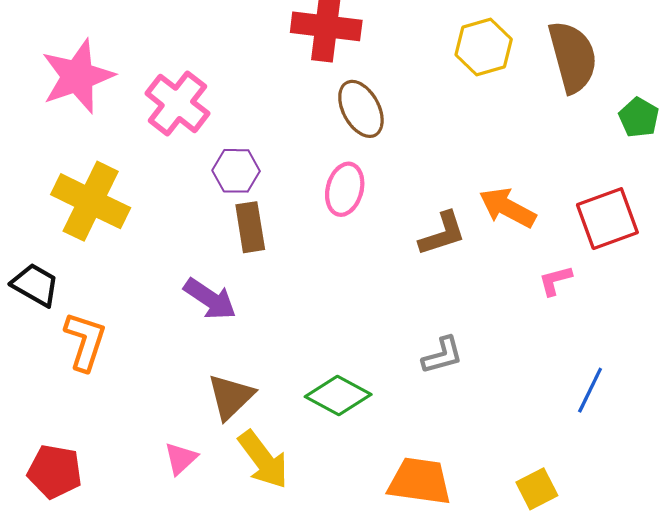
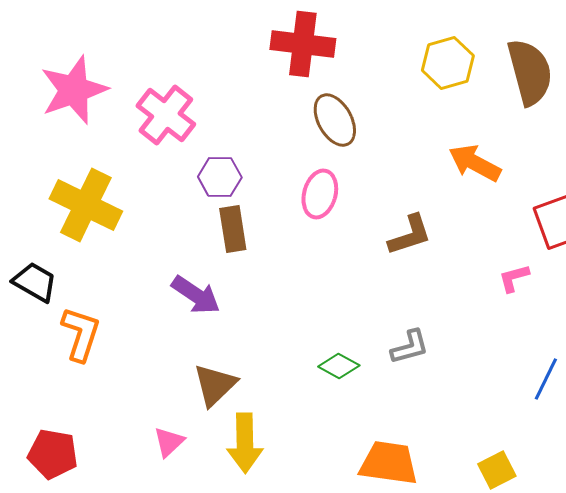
orange arrow: (508, 208) -> (475, 163), moved
green diamond: (338, 396) -> (339, 366), moved, size x0.7
yellow arrow: (263, 460) -> (245, 443), turned 36

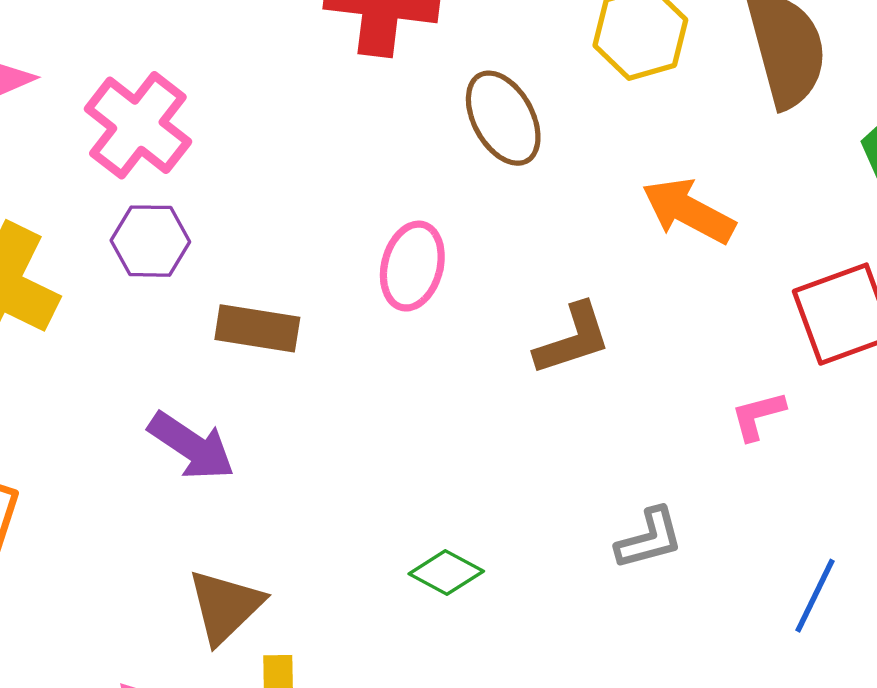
brown ellipse: (335, 120) -> (503, 118), moved
purple hexagon: (220, 177) -> (150, 241), moved
brown rectangle: (233, 229) -> (257, 328), turned -72
gray L-shape: (410, 347) -> (649, 539), moved

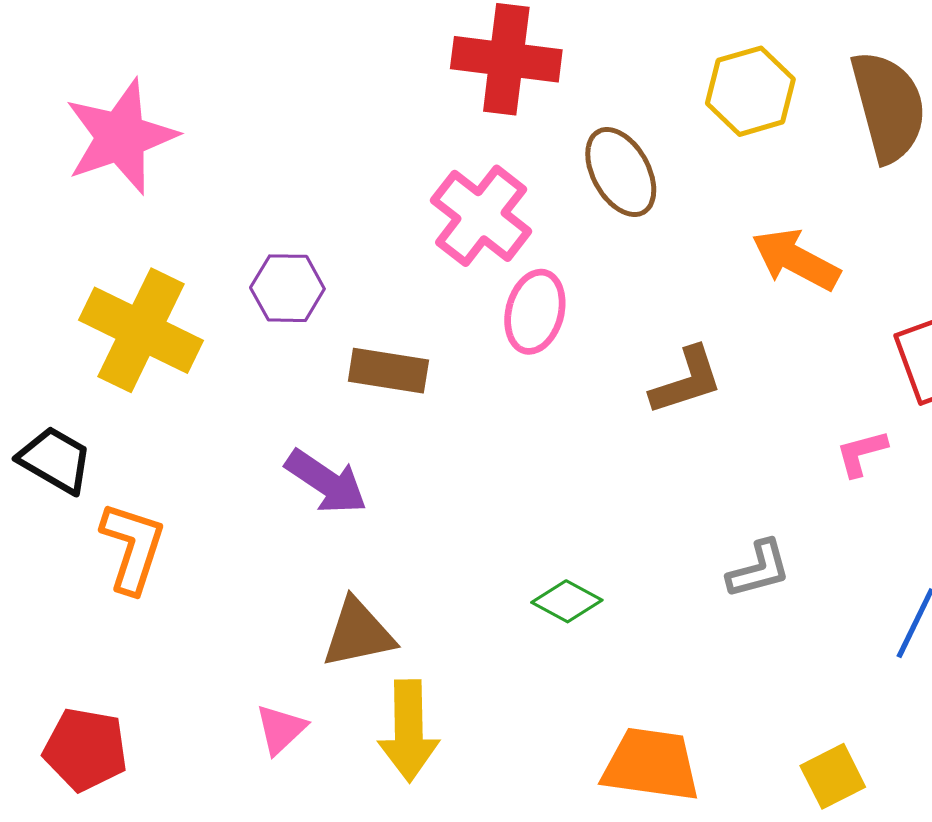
pink cross: (138, 125) -> (481, 216), moved
brown triangle: (225, 606) -> (358, 633), turned 32

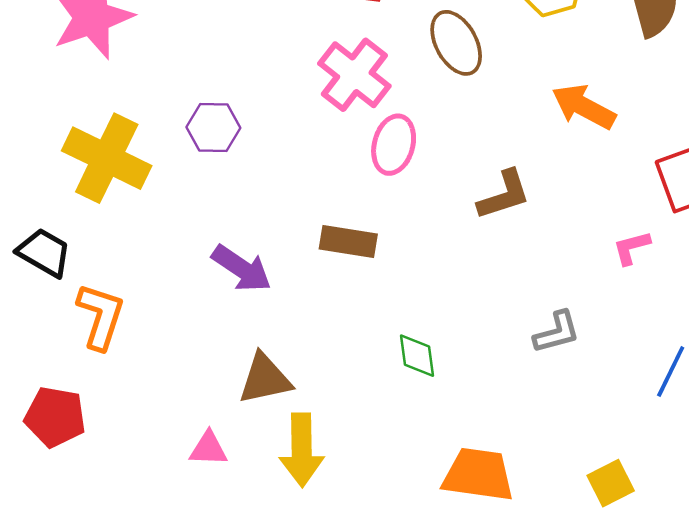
brown rectangle: (388, 371) -> (348, 242), moved
green diamond: (567, 601) -> (417, 356), turned 54
pink triangle: (281, 729) -> (208, 449), turned 45
red pentagon: (85, 749) -> (55, 417), moved

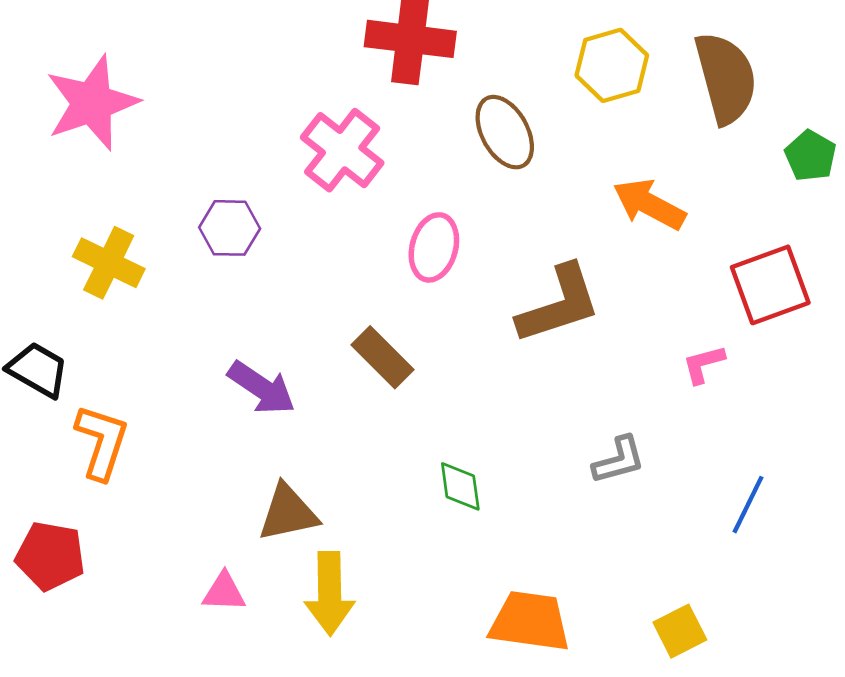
pink cross: (354, 75) -> (342, 150), moved
yellow cross: (107, 158) -> (109, 263), size x0.7
brown L-shape: (504, 195) -> (559, 304), size x1.4
brown rectangle: (348, 242) -> (382, 357), turned 36

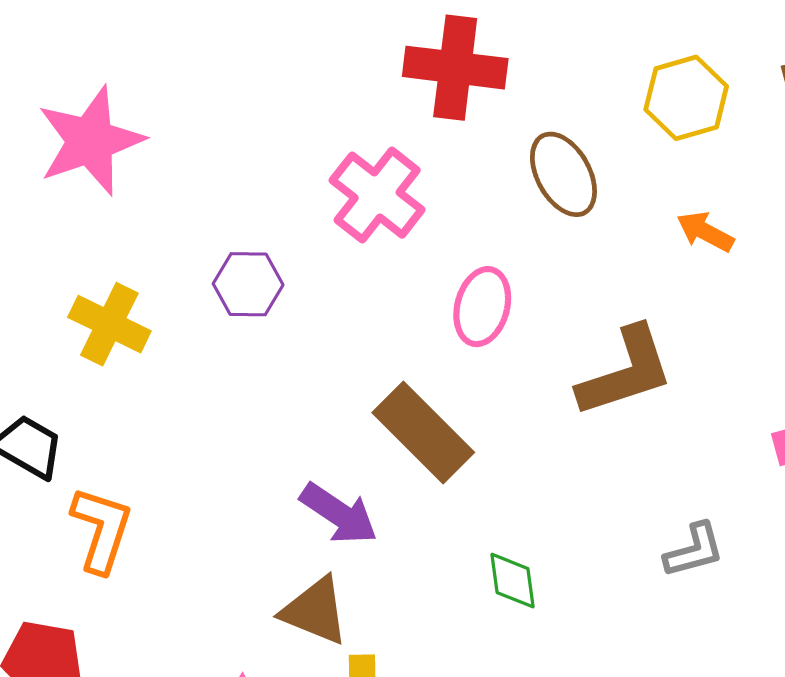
orange arrow: (649, 204) -> (705, 232), moved, size x0.7
brown rectangle: (382, 357) -> (423, 432), size x1.4
purple arrow: (262, 388) -> (339, 514), moved
brown triangle: (288, 513) -> (315, 611), turned 34

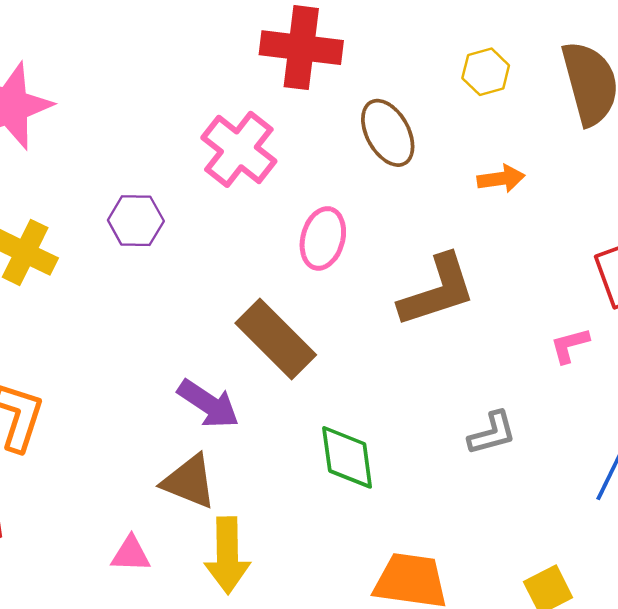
yellow hexagon: (686, 98) -> (486, 72), size x0.7
orange arrow: (705, 232) -> (501, 179), turned 144
green diamond: (513, 581) -> (347, 457), size x1.4

